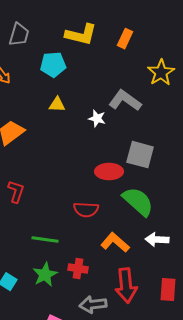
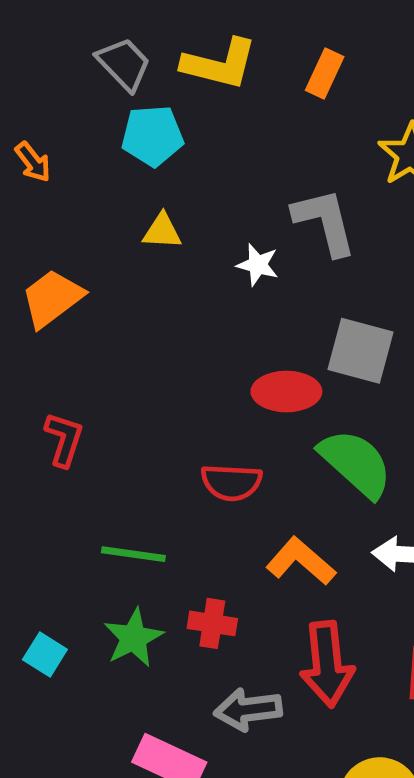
gray trapezoid: (19, 35) -> (124, 64), moved, turned -60
gray L-shape: (125, 101) -> (325, 222), turned 40

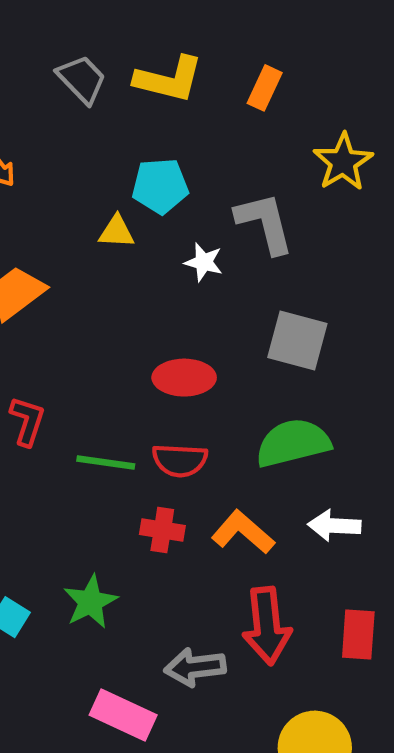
cyan pentagon: (153, 136) -> (160, 186), moved
red ellipse: (286, 392) -> (184, 378), moved
green semicircle: (356, 463) -> (293, 443), turned -56
green line: (133, 554) -> (106, 462), moved
red cross: (212, 623) -> (162, 530), moved

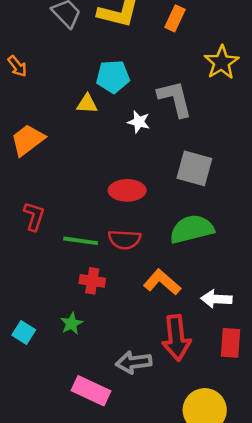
white arrow: (334, 526) -> (216, 299), moved
red cross: (162, 530) -> (92, 281), moved
green star: (90, 602) -> (72, 324), size x0.7

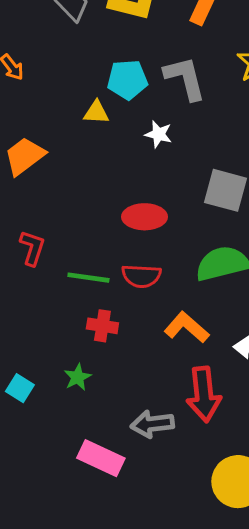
gray L-shape: (175, 99) -> (185, 78), moved

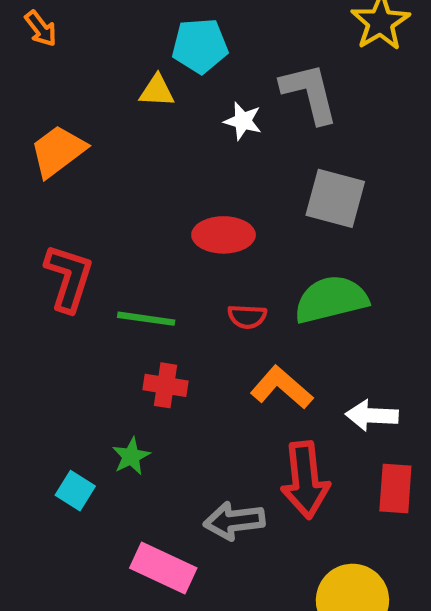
gray L-shape: (185, 78) -> (309, 93), moved
red L-shape: (32, 248) -> (69, 278), size x1.4
red semicircle: (141, 276) -> (247, 317), moved, size x0.7
cyan square: (20, 388) -> (75, 491), moved

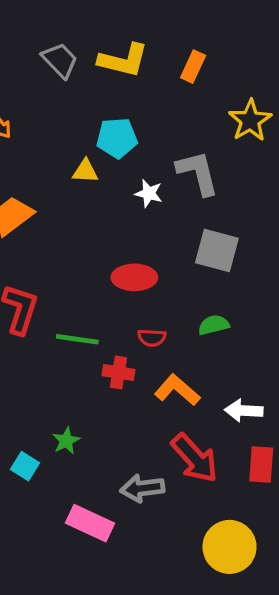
green semicircle: (331, 299) -> (214, 325), size x0.6
red cross: (165, 385) -> (119, 373), moved
red arrow: (305, 480) -> (195, 458), turned -36

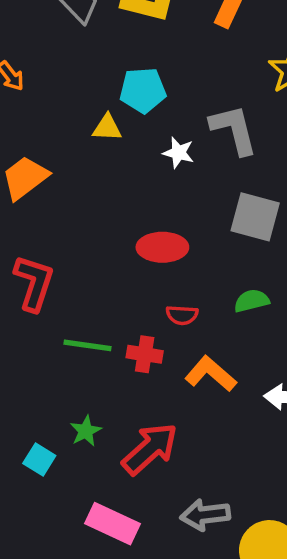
green line: (77, 339) -> (87, 345), moved
red arrow: (195, 458) -> (150, 449), moved, turned -90
gray arrow: (142, 488) -> (205, 515), moved

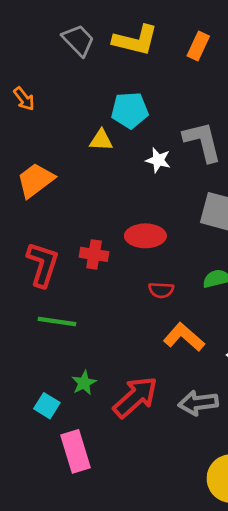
green line: (87, 345) -> (57, 321), moved
red cross: (145, 354) -> (94, 254), moved
gray arrow: (205, 515) -> (198, 403), moved
pink rectangle: (112, 524) -> (75, 451), moved, turned 48

